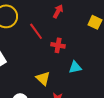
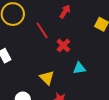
red cross: (58, 45) -> (63, 45), turned 32

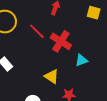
red cross: (63, 45) -> (61, 41), size x1.5

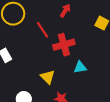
red cross: (61, 41) -> (64, 45), turned 30

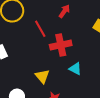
cyan triangle: (80, 67) -> (75, 69), turned 32

